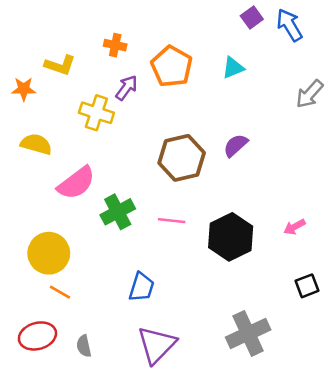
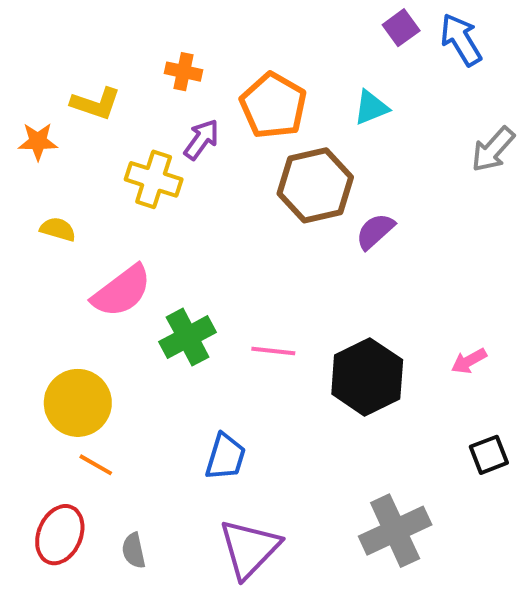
yellow semicircle: (36, 144) -> (58, 229), size x0.7
brown hexagon: (182, 158) -> (315, 185), moved
red ellipse: (37, 336) -> (60, 535), turned -51

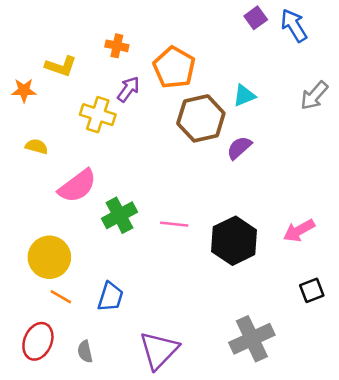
cyan triangle: (371, 108) -> (244, 96), moved
pink arrow: (469, 361) -> (299, 231), size x1.4
blue trapezoid: (225, 457) -> (111, 297), moved

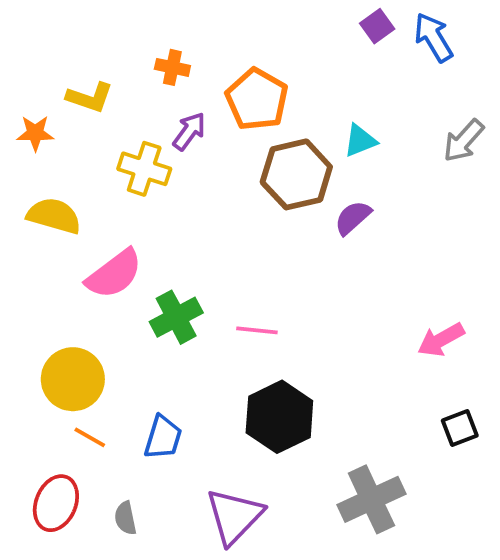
yellow semicircle: (37, 146) -> (54, 216), size x1.6
black hexagon: (234, 241) -> (279, 417), moved

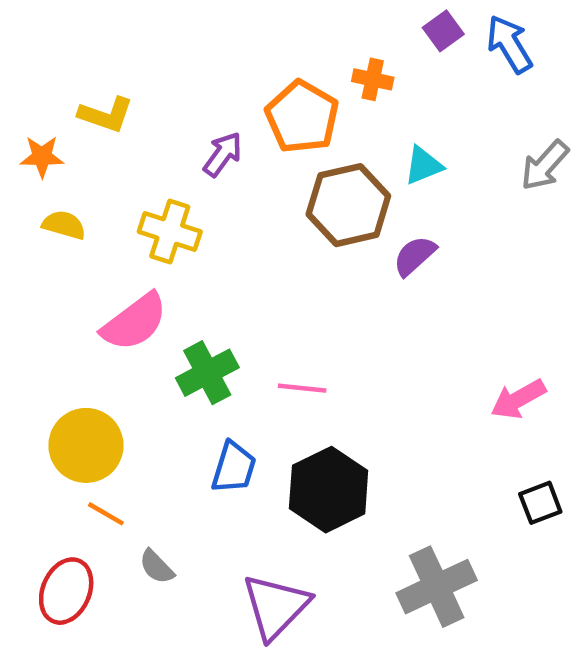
orange cross: (172, 67) -> (373, 79), moved
yellow cross: (144, 169) -> (170, 232), moved
yellow semicircle: (54, 216) -> (64, 225), moved, size x0.7
blue trapezoid: (163, 437) -> (234, 468), moved
gray semicircle: (125, 518) -> (157, 567), moved, turned -32

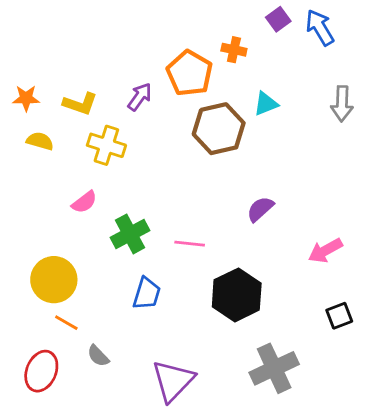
yellow L-shape: (106, 115) -> (80, 104), moved
gray arrow: (545, 165) -> (342, 104), turned -40
purple semicircle: (415, 256) -> (260, 209), moved
pink semicircle: (135, 322) -> (84, 202), size x0.6
black hexagon: (329, 490) -> (237, 295), moved

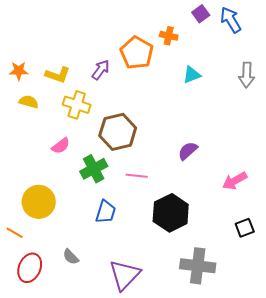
brown hexagon: (219, 129) -> (118, 132), moved
orange line: (66, 323) -> (15, 233), moved
gray cross: (274, 368) -> (198, 266), turned 32

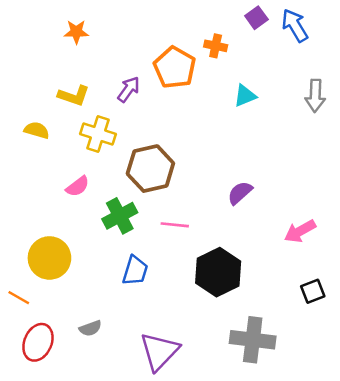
orange star: (19, 71) -> (76, 32), moved
gray semicircle: (71, 257) -> (90, 328), turned -66

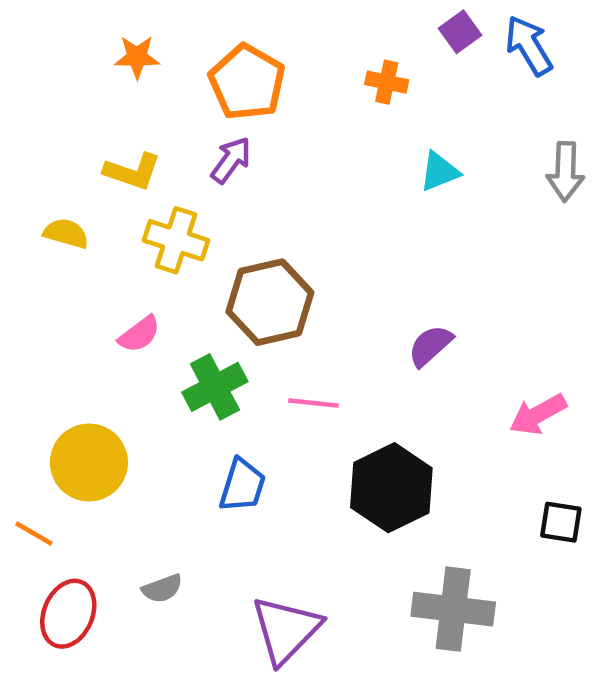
orange pentagon: (175, 68) -> (247, 82), moved
black square: (313, 291) -> (561, 522), turned 30

